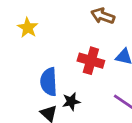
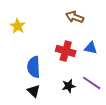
black star: (71, 102) -> (69, 86), moved

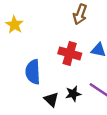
brown arrow: (75, 17) -> (80, 14), turned -90
black triangle: (34, 91) -> (51, 99), moved

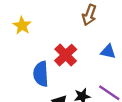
red cross: (70, 53) -> (66, 55), moved, turned 30

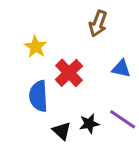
yellow star: (22, 26) -> (36, 47), moved

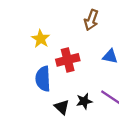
red cross: (69, 73) -> (68, 60), turned 30

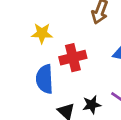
yellow star: (41, 39) -> (42, 33), turned -30

